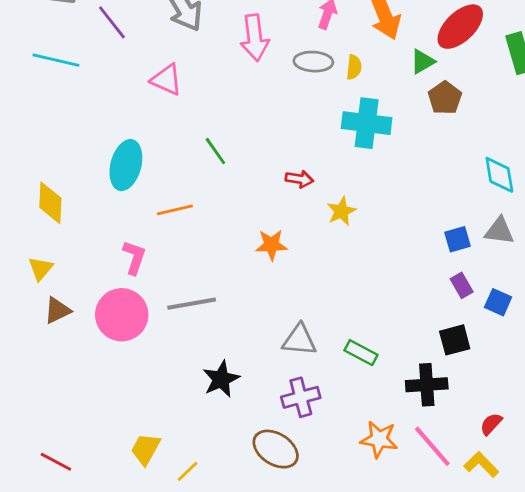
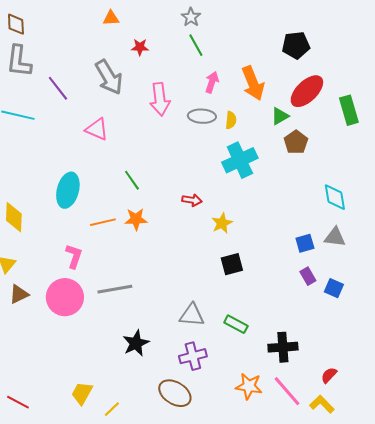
cyan cross: (367, 123) -> (240, 160), turned -32
orange star: (271, 245) -> (136, 219), moved
black square: (455, 340) -> (232, 264), moved

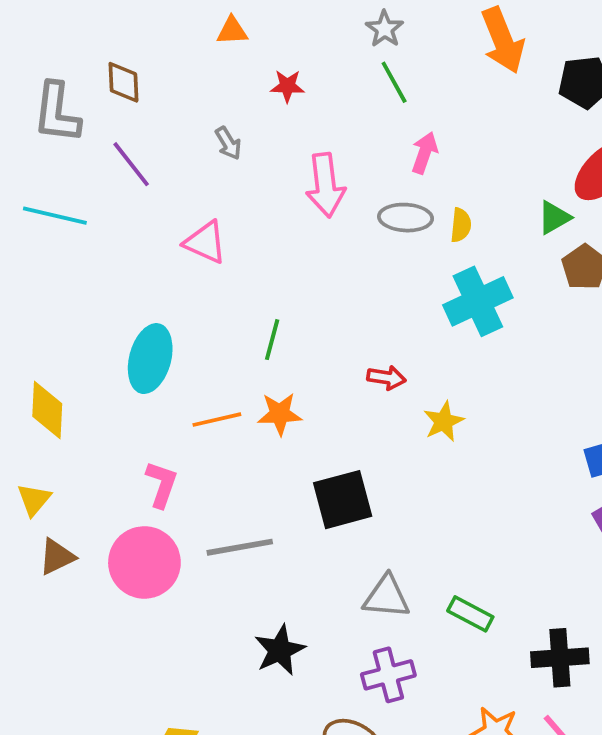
brown diamond: (16, 24) -> (123, 82), moved
gray arrow: (109, 77) -> (228, 143), size x0.5
orange arrow: (253, 83) -> (503, 40), moved
green line: (132, 180) -> (272, 340), turned 50
black square: (232, 264) -> (343, 500), moved, size x1.4

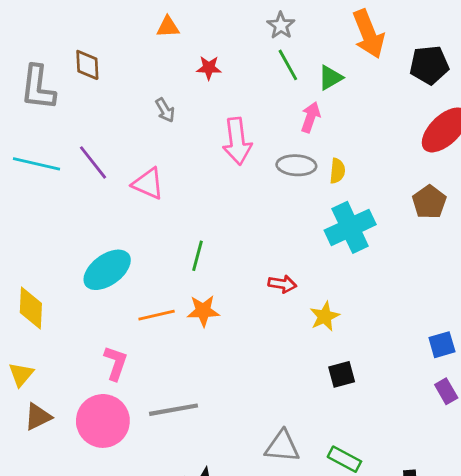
purple line: (131, 164) -> (93, 162), moved
green triangle: (554, 218) -> (330, 78), moved
cyan ellipse: (150, 359) -> (107, 270), turned 39
black square: (343, 500) -> (342, 374), moved, size x0.6

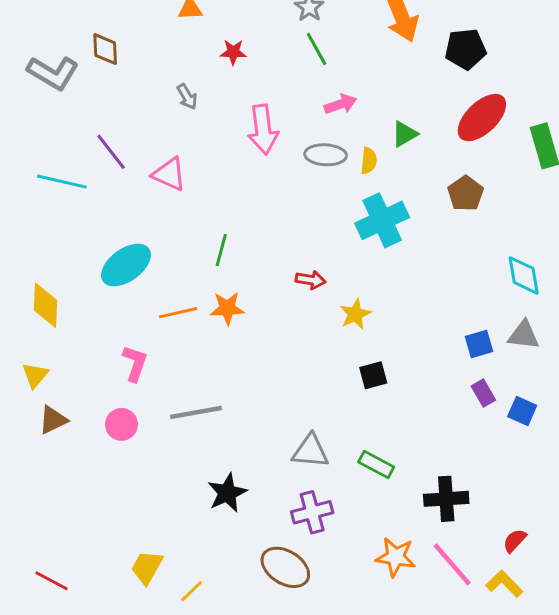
green triangle: (330, 78) -> (404, 134), moved
gray L-shape: (38, 88) -> (53, 73), turned -66
pink arrow: (311, 117) -> (340, 104), turned 52
cyan line: (36, 164) -> (62, 182), moved
pink circle: (103, 421) -> (121, 424), size x0.6

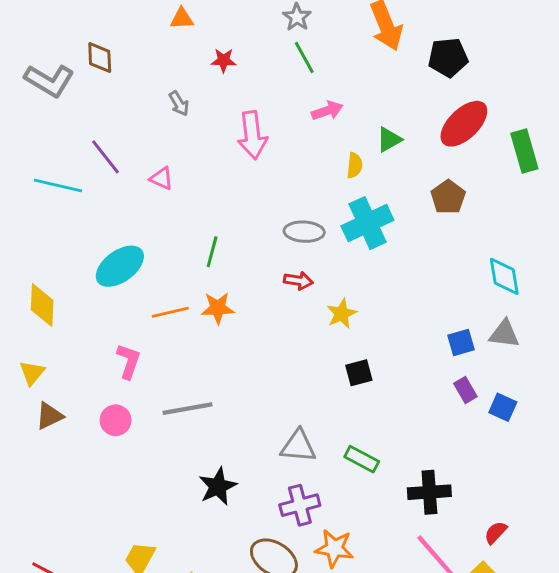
gray ellipse: (326, 155) -> (304, 232), moved
pink triangle: (169, 174) -> (162, 178), size x0.7
orange star: (396, 557) -> (334, 548), moved

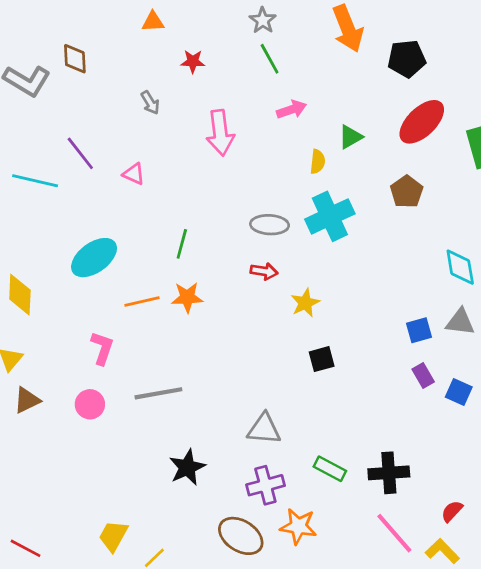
green rectangle: (362, 459) -> (330, 469), moved

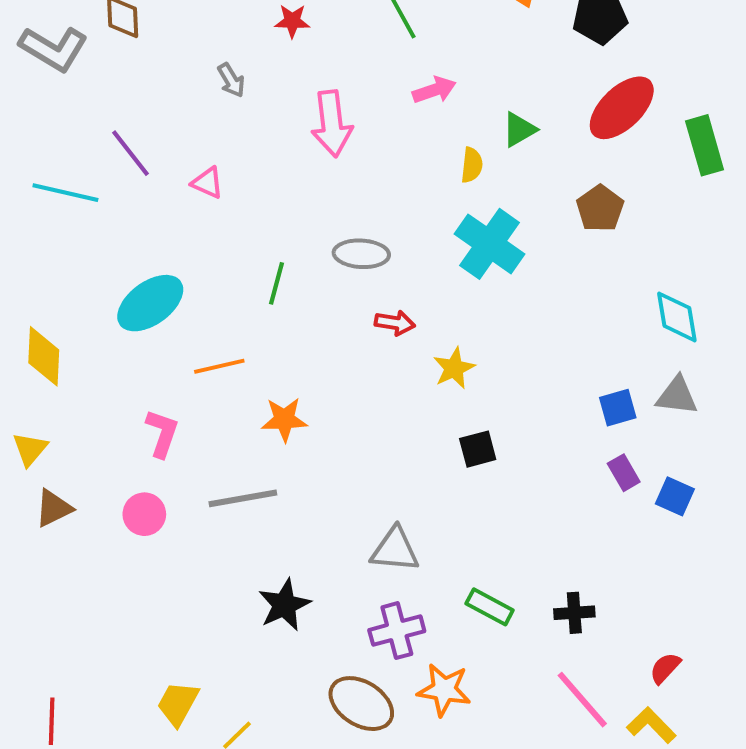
cyan cross: (330, 216) -> (490, 244), turned -30
gray ellipse: (270, 225) -> (361, 254), moved
orange star: (187, 297) -> (284, 419), moved
black cross: (389, 473) -> (574, 613), size x0.7
red line: (25, 548) -> (52, 721), turned 64

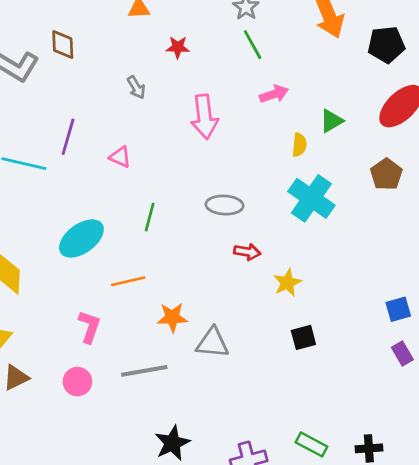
purple line: (131, 153) -> (68, 137), turned 54
green line: (277, 283) -> (150, 217), moved
gray triangle: (395, 550) -> (212, 343), moved

